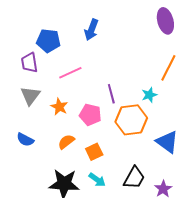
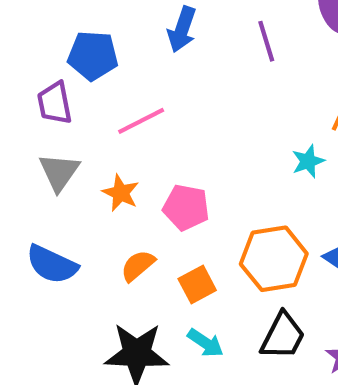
purple line: (111, 94) -> (266, 41), moved
orange hexagon: (131, 120) -> (274, 259), moved
blue semicircle: (25, 140) -> (52, 264), size x1.4

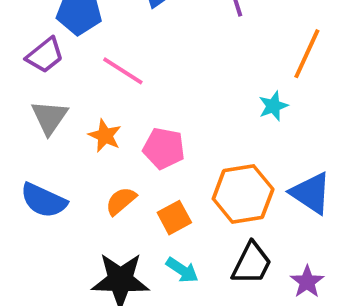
purple trapezoid: (55, 103) -> (45, 55), turned -117
pink line: (141, 121) -> (123, 71), turned 60

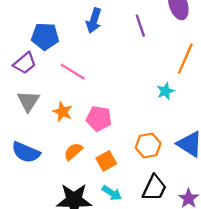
orange hexagon: (243, 194) -> (148, 145), size x0.7

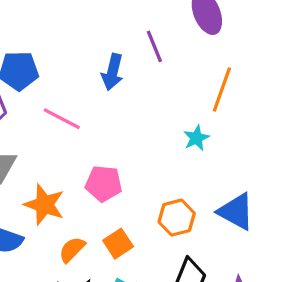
blue arrow: (94, 21) -> (113, 72), moved
orange star: (63, 112) -> (44, 205), moved, size x1.4
orange semicircle: (73, 151) -> (72, 250), moved

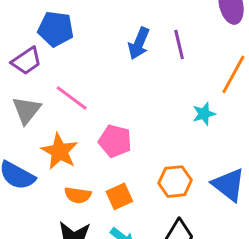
purple line: (154, 46) -> (179, 44), moved
pink line: (62, 119) -> (72, 98), moved
orange semicircle: (72, 250) -> (78, 195), turned -135

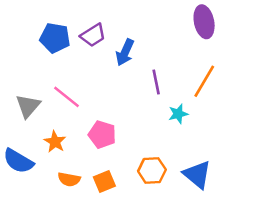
purple line: (179, 44) -> (156, 82), moved
purple trapezoid: (26, 61) -> (93, 35), moved
orange star: (60, 151) -> (55, 142), size x0.7

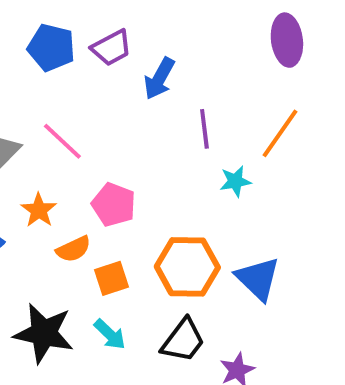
orange hexagon: (152, 170) -> (187, 267), size x1.4
orange semicircle: (69, 179) -> (73, 249), moved, turned -40

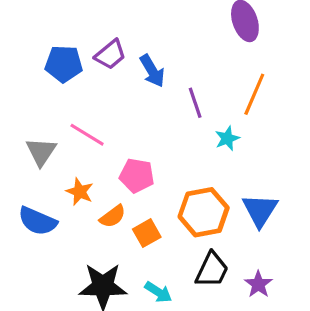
blue arrow: (159, 78) -> (152, 71), turned -48
blue triangle: (258, 279) -> (260, 210), turned 30
cyan arrow: (110, 334) -> (158, 292), moved

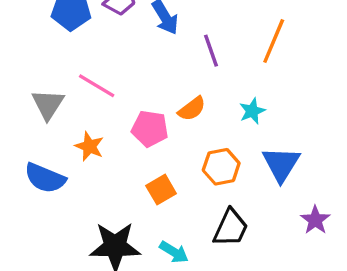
cyan star: (227, 138) -> (252, 111), moved
orange hexagon: (204, 212) -> (221, 167), size x0.7
orange semicircle: (113, 216) -> (192, 109), moved
purple star: (258, 284) -> (315, 220), moved

